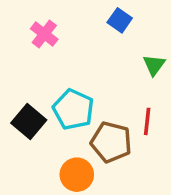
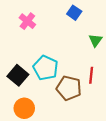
orange circle: (77, 175) -> (24, 108), moved

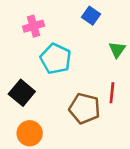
pink cross: (27, 21) -> (34, 26), turned 35
cyan pentagon: (45, 68) -> (56, 59), moved

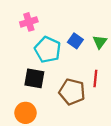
blue square: (91, 16) -> (75, 41), moved
black square: (22, 93) -> (34, 78), moved, turned -30

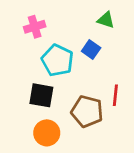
green triangle: (100, 42) -> (106, 20), moved, turned -48
orange circle: (25, 113) -> (47, 133), moved

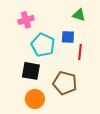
blue square: (91, 50) -> (68, 37), turned -32
red line: (115, 95) -> (80, 52), moved

